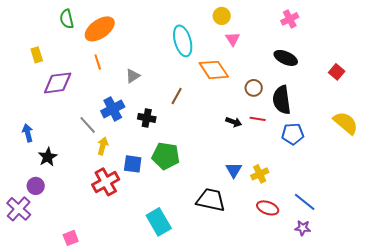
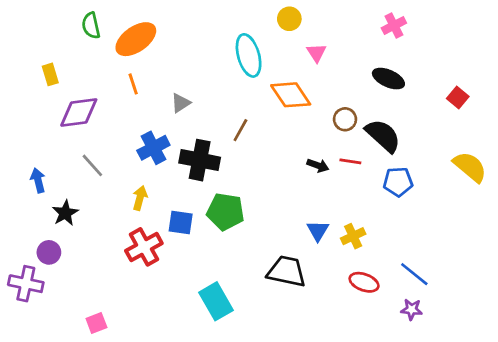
yellow circle: (222, 16) -> (289, 19), moved
black semicircle: (282, 100) -> (383, 136), turned 140
black cross: (147, 118) -> (200, 160), size x1.6
gray line: (88, 125) -> (92, 165), moved
purple cross: (19, 209) -> (26, 284), turned -30

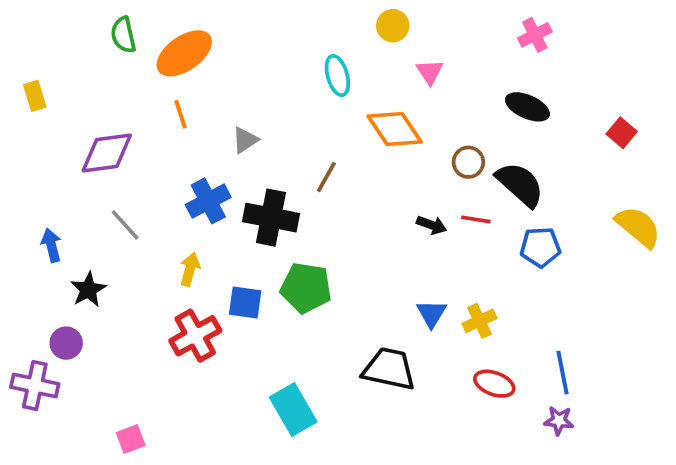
cyan ellipse: (249, 55) -> (337, 76), size x0.7
yellow rectangle: (50, 74) -> (35, 96), moved
blue line: (414, 274) -> (563, 373), turned 40

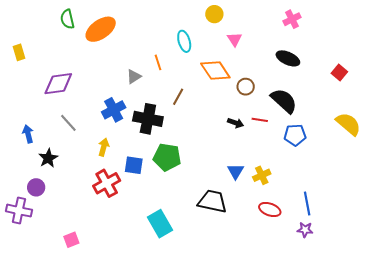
orange line: (181, 114) -> (158, 62), moved
brown circle: (468, 162) -> (246, 87), moved

